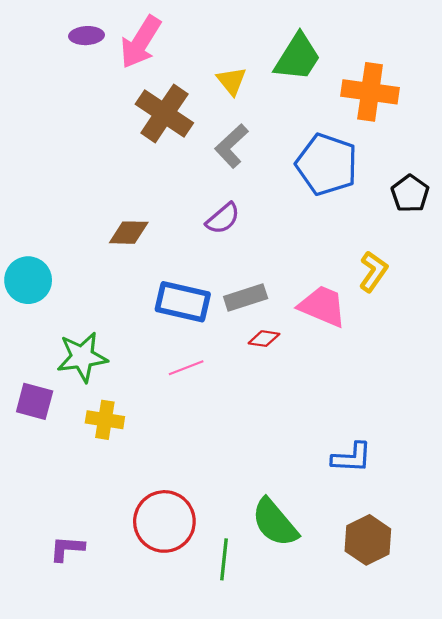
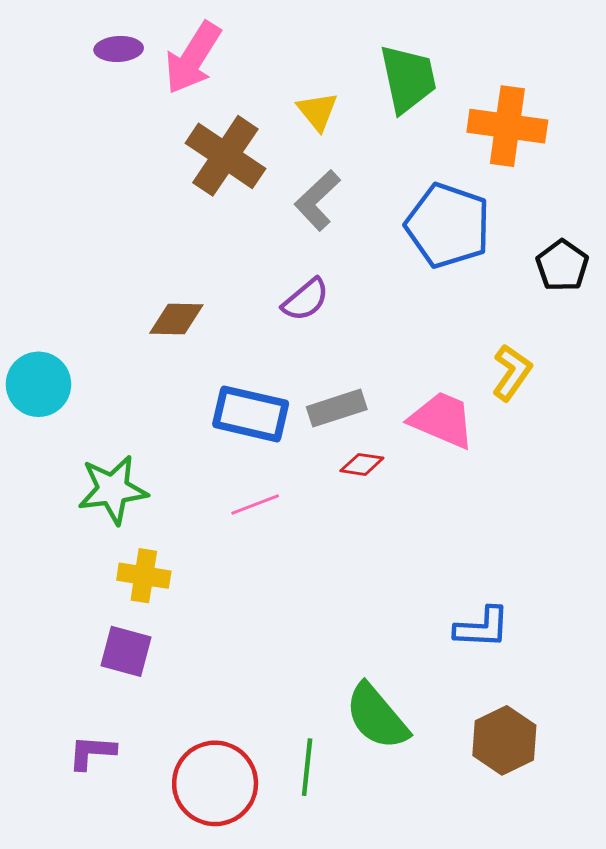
green trapezoid: (298, 57) -> (408, 79), turned -44
purple square: (35, 401) -> (126, 651), moved
red circle: (164, 521) -> (215, 783), moved

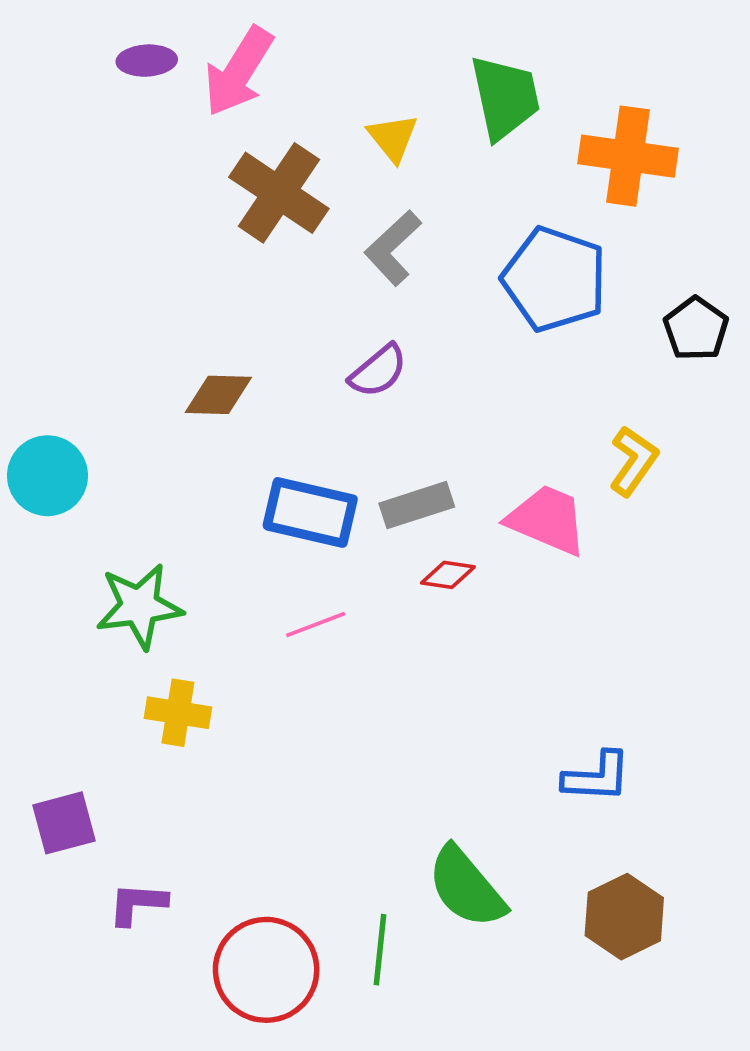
purple square: (126, 651) -> (64, 823), moved, turned -30
purple L-shape: (92, 752) -> (138, 904), moved

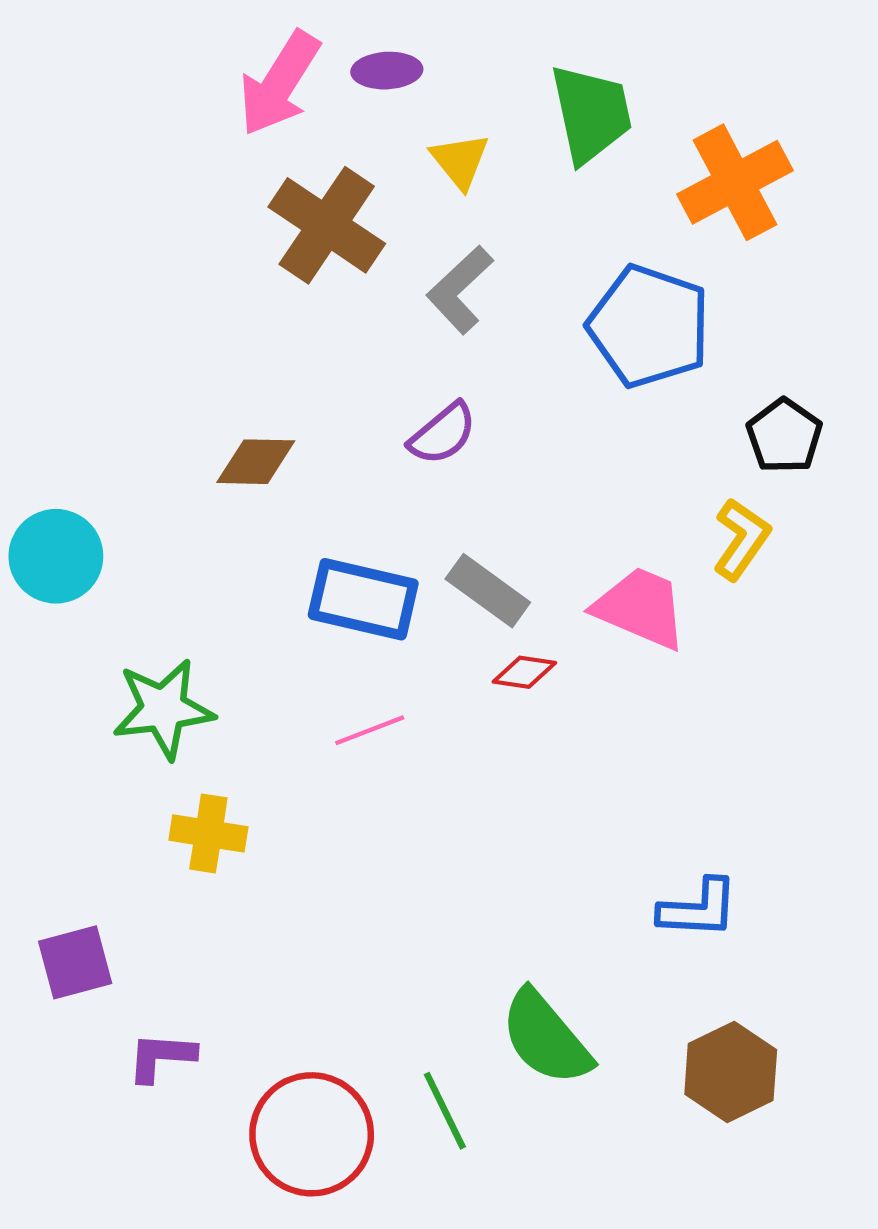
purple ellipse: (147, 61) -> (387, 71), moved
orange cross: (628, 156) -> (735, 182), turned -36
black pentagon: (696, 329) -> (784, 436), moved
gray rectangle: (417, 505) -> (488, 591), turned 54
green line: (380, 950) -> (445, 1111), turned -32

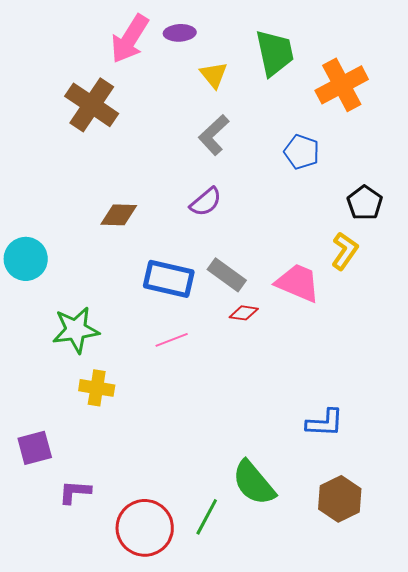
brown cross: (327, 225) -> (92, 105), moved
blue pentagon: (649, 326) -> (302, 152), size x0.6
green line: (445, 1111) -> (207, 517), turned 54

